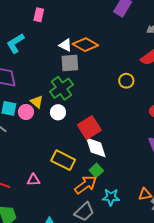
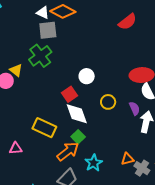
yellow circle: (126, 81) -> (108, 102), moved
white circle: (58, 112) -> (87, 76), moved
red square: (89, 128) -> (70, 94), size x0.7
cyan star: (111, 197) -> (94, 163), turned -30

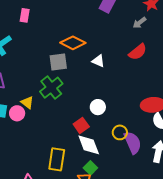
white triangle: (43, 13) -> (98, 61), moved
purple semicircle: (134, 108) -> (133, 143), moved, size x1.6
yellow rectangle: (44, 128) -> (57, 159), turned 75

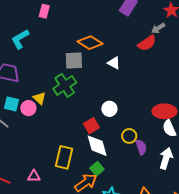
red semicircle: (138, 52) -> (147, 43), moved
purple semicircle: (133, 143) -> (141, 147), size x0.7

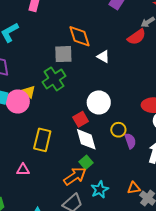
orange diamond: (90, 43) -> (80, 36), turned 40
pink circle: (28, 108) -> (18, 102), size x1.5
white circle: (109, 109) -> (99, 102), size x1.5
yellow rectangle: (64, 157) -> (42, 140), moved

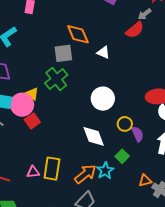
red square: (81, 119) -> (32, 121), moved
yellow rectangle: (42, 140) -> (52, 169), moved
green square: (86, 162) -> (122, 156), moved
cyan star: (100, 190) -> (105, 171), moved

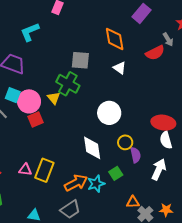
gray arrow: (145, 14) -> (168, 39), turned -96
orange diamond: (78, 34) -> (115, 39), moved
green cross: (56, 79) -> (68, 84), turned -35
yellow triangle: (32, 94) -> (54, 98), moved

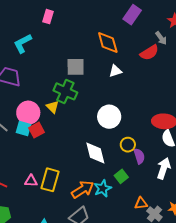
white triangle: (120, 68) -> (115, 71), turned -48
cyan square: (13, 95) -> (23, 128), moved

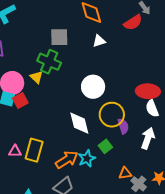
yellow circle: (128, 145) -> (112, 115), size x1.6

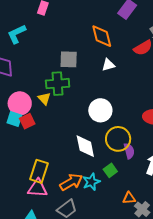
green cross: (49, 62) -> (58, 84), turned -30
pink triangle: (15, 151) -> (38, 188), moved, size x1.5

